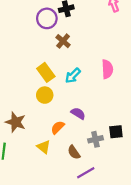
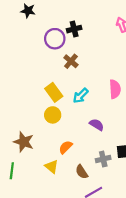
purple semicircle: (78, 113) -> (97, 125), moved

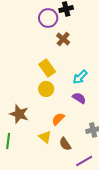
cyan arrow: (81, 96) -> (80, 77), moved
purple semicircle: (97, 125) -> (79, 98), moved
brown semicircle: (82, 172) -> (65, 144), moved

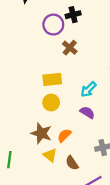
yellow rectangle: (47, 68) -> (52, 79), turned -60
brown star: (19, 114) -> (41, 133), moved

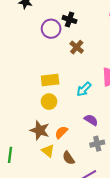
black cross: (73, 15) -> (70, 19), turned 32
brown cross: (70, 48) -> (77, 47), moved
purple semicircle: (87, 112) -> (91, 120), moved

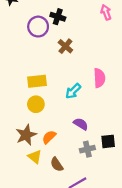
brown star: (40, 130) -> (26, 135), turned 30

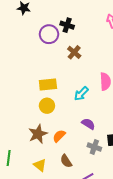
gray cross: (87, 149) -> (94, 147), turned 32
yellow triangle: (35, 157) -> (40, 165), moved

